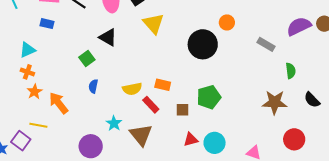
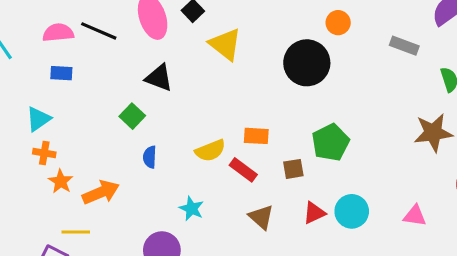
orange arrow: (59, 103) -> (101, 192), turned 115
brown triangle: (141, 135) -> (261, 217), moved, size x0.7

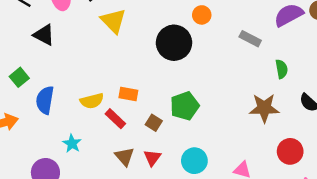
black triangle: (159, 78) -> (44, 35), moved
green square: (132, 116) -> (19, 77), moved
blue semicircle: (150, 157) -> (45, 100), size x1.6
brown square: (293, 169) -> (154, 123), turned 35
red triangle: (314, 213) -> (152, 158), moved, turned -36

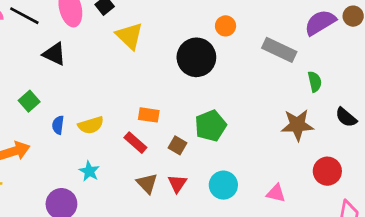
gray rectangle: (250, 39) -> (279, 50), size x1.4
blue semicircle: (45, 100) -> (58, 125), size x0.6
yellow semicircle: (92, 101) -> (91, 125), moved

